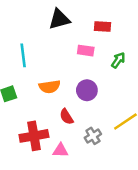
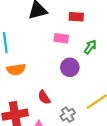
orange semicircle: (50, 87) -> (16, 69), moved
purple circle: (87, 90) -> (70, 67), moved

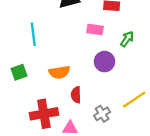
orange semicircle: (16, 69) -> (59, 72), moved
red semicircle: (44, 97) -> (76, 95), turned 32

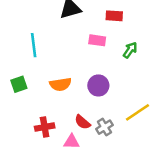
purple circle: (104, 62) -> (98, 85), moved
red semicircle: (76, 95) -> (82, 122), moved, turned -49
red cross: (44, 114) -> (45, 127), size x0.7

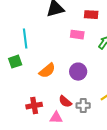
green square: (19, 84) -> (15, 62), moved
orange semicircle: (60, 84) -> (47, 71), turned -30
gray cross: (104, 127) -> (83, 106), turned 32

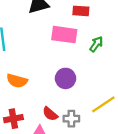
pink rectangle: (77, 35) -> (64, 35), size x1.5
orange semicircle: (47, 71) -> (17, 81), moved, turned 54

